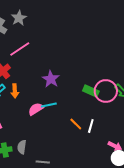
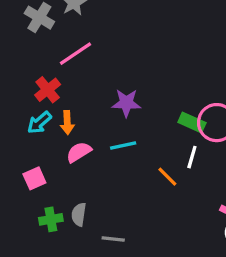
purple star: (51, 79) -> (126, 103), turned -30
pink semicircle: (36, 109) -> (79, 152), moved
white line: (91, 126) -> (192, 157), moved

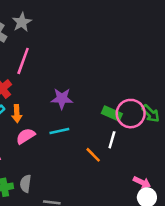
pink line: (75, 54) -> (23, 61), turned -36

